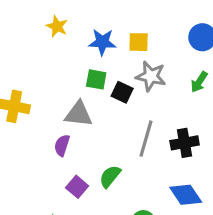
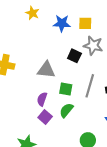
green square: (96, 79) -> (66, 89), moved
purple semicircle: (62, 145) -> (42, 99), moved

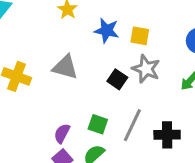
gray triangle: (46, 70) -> (65, 67), moved

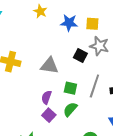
gray triangle: (65, 67) -> (49, 66), moved

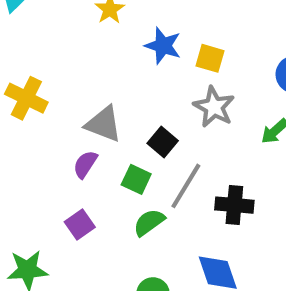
black square: (80, 56) -> (163, 142), moved
purple semicircle: (46, 97) -> (85, 164), moved
green semicircle: (70, 109) -> (149, 222), moved

